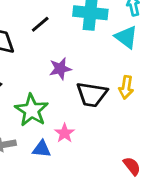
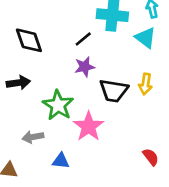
black line: (40, 24) -> (83, 39), moved
pink star: (65, 133) -> (89, 126), size x1.6
blue triangle: (42, 149) -> (61, 161), moved

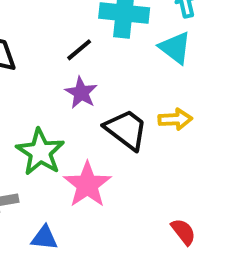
purple star: (85, 67) -> (81, 93), turned -30
yellow arrow: (145, 84) -> (175, 119), turned -102
black trapezoid: (114, 91) -> (126, 130), turned -152

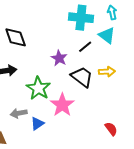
black line: (79, 50) -> (85, 47), moved
blue triangle: (44, 238) -> (37, 124), moved, turned -40

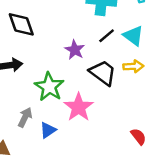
cyan triangle: (107, 35) -> (133, 36), moved
gray arrow: (19, 113) -> (25, 117), turned 126

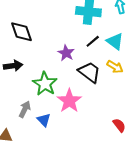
yellow arrow: (133, 66) -> (115, 67), turned 35
blue triangle: (48, 130) -> (44, 120), turned -40

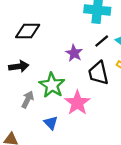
black diamond: (22, 32) -> (28, 31), turned -70
black trapezoid: (89, 72) -> (98, 73), turned -140
gray arrow: (25, 109) -> (28, 100), moved

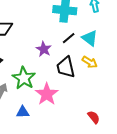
blue triangle: (51, 123) -> (23, 112), turned -48

